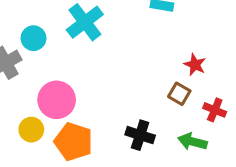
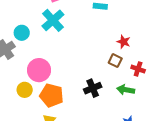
black cross: (140, 135) -> (93, 88), turned -36

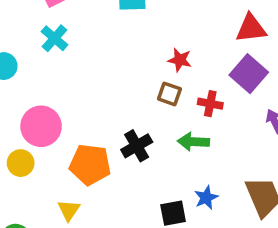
cyan cross: (53, 20) -> (54, 38), size x0.7
orange pentagon: (52, 95) -> (90, 165), moved

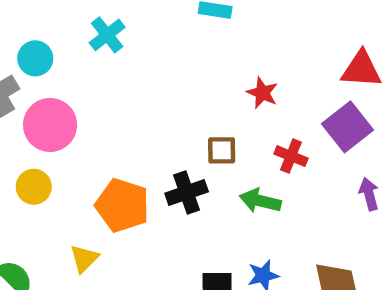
brown square: (169, 94) -> (222, 150), moved, turned -30
pink circle: (41, 126) -> (50, 125), moved

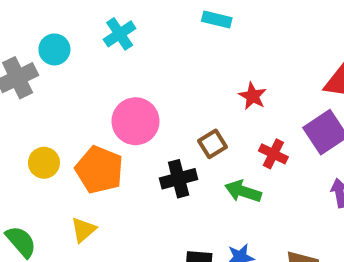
pink circle: (50, 125) -> (136, 121), moved
brown square: (222, 150) -> (212, 144), turned -36
orange pentagon: (122, 205) -> (99, 170), moved

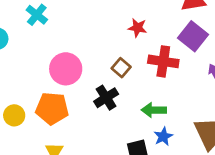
red cross: (273, 154) -> (163, 61), size x1.5
green arrow: (243, 191) -> (154, 110), moved

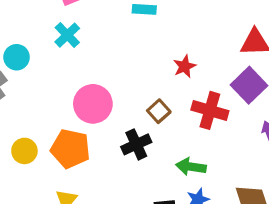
red star: (137, 28) -> (185, 66), turned 30

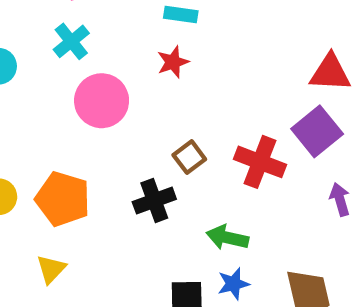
red star: (185, 66) -> (173, 62), moved
pink circle: (93, 104) -> (102, 101), moved

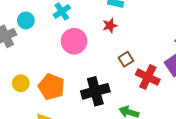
brown square: (189, 157) -> (126, 59), moved
black cross: (154, 200) -> (95, 91), size x1.4

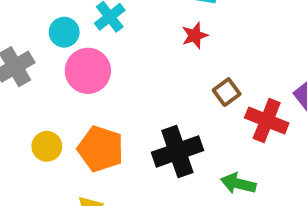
cyan circle: (26, 20) -> (64, 32), moved
pink circle: (74, 41) -> (88, 71), moved

